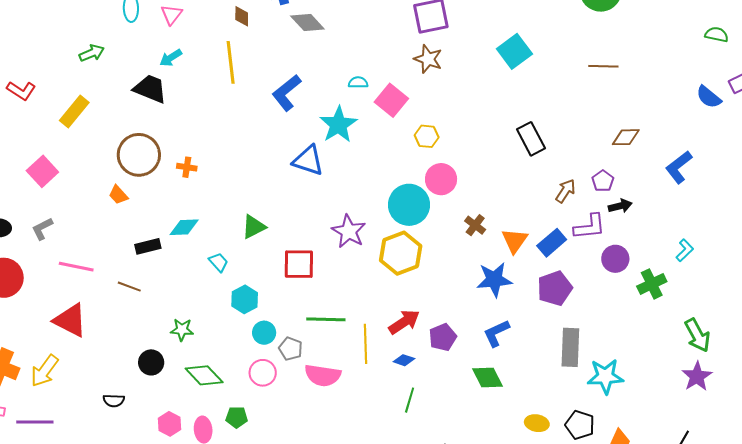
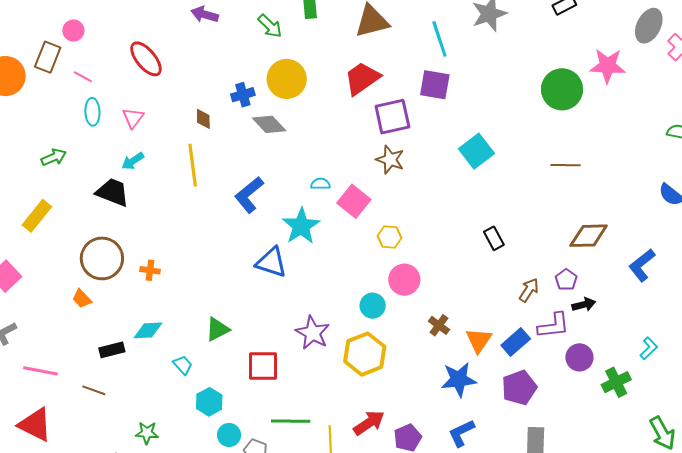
brown diamond: (626, 137) -> (589, 236), size x1.4
black rectangle: (531, 139) -> (494, 238), size x0.7
cyan circle: (409, 205) -> (373, 306), size x0.6

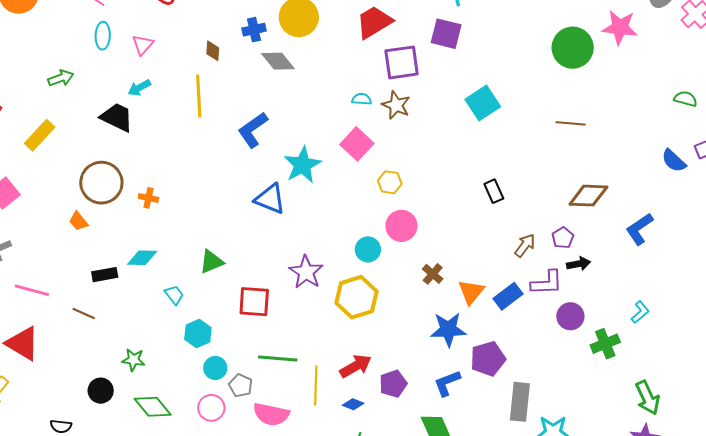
cyan semicircle: (320, 184) -> (362, 99), moved
purple pentagon: (519, 388) -> (488, 359), moved

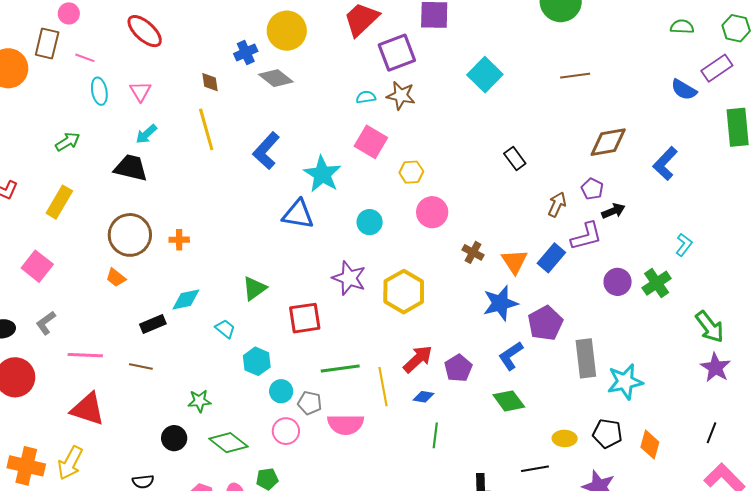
cyan circle: (368, 249) -> (370, 222), moved
purple circle: (570, 316) -> (618, 282), moved

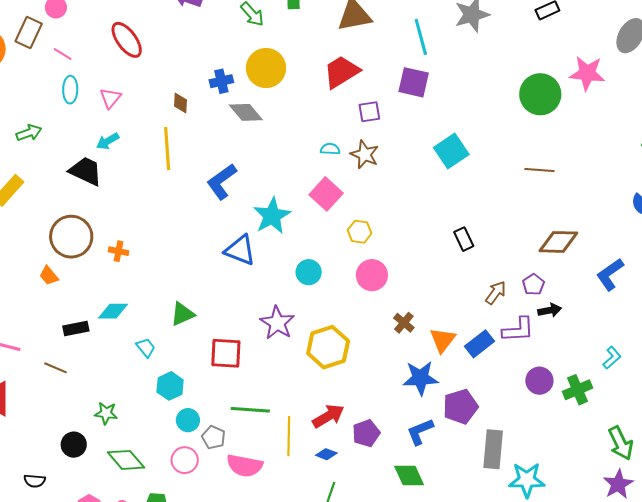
purple square: (397, 53) -> (369, 112), size x0.6

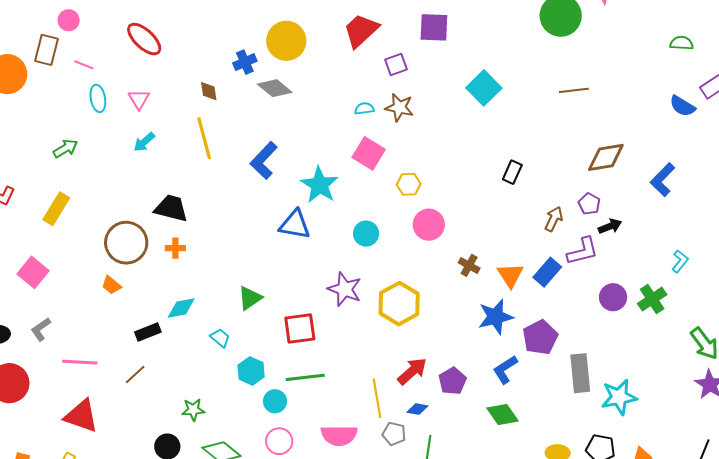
black trapezoid: (86, 171) -> (171, 208), moved
black rectangle: (464, 239) -> (512, 172), turned 60
brown line: (56, 368) -> (135, 374), turned -55
green line: (250, 410) -> (305, 377), moved
gray pentagon: (214, 437) -> (394, 434), moved

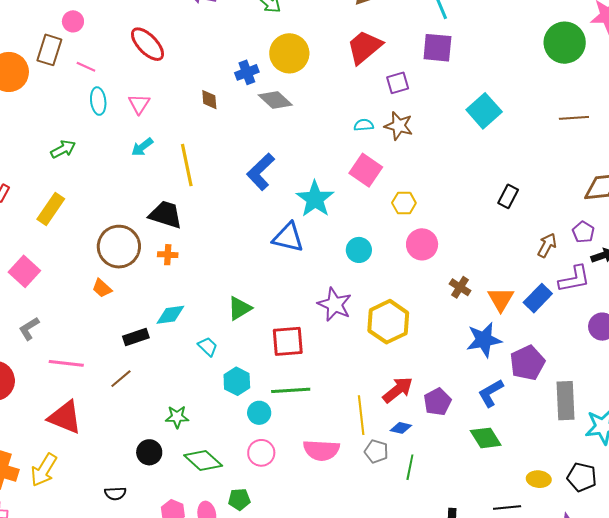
yellow line: (204, 138) -> (187, 165), moved

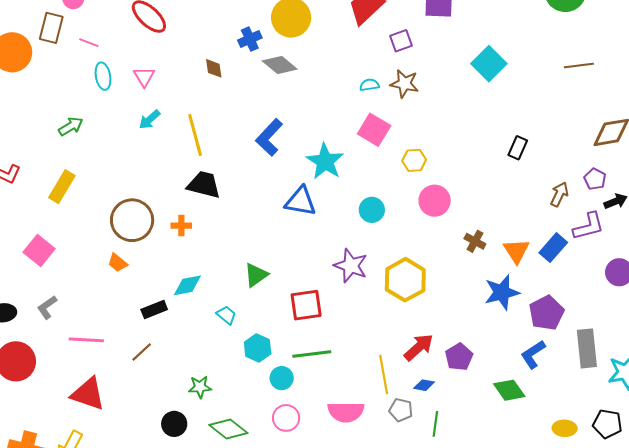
black trapezoid: (166, 215) -> (204, 185), moved
blue L-shape: (491, 393) -> (533, 354), moved

